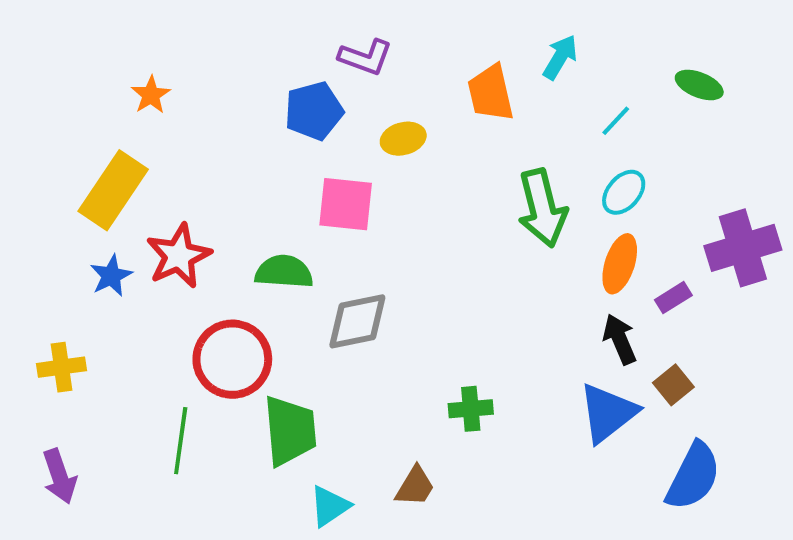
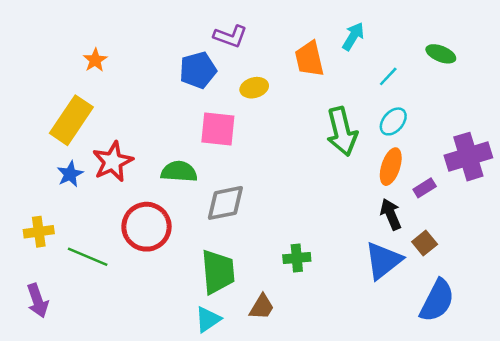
green trapezoid: (290, 431) -> (218, 272), moved
green line: (181, 441) -> (88, 257), moved, turned -75

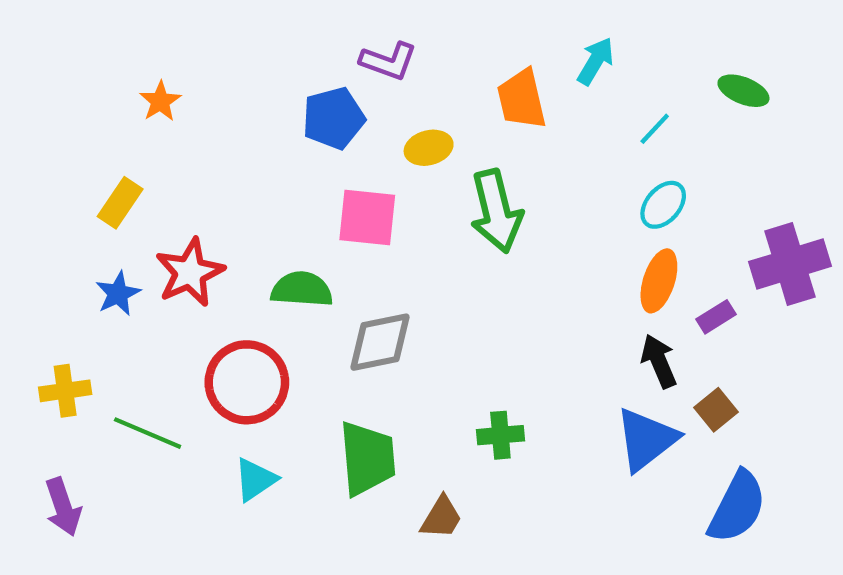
yellow rectangle: (71, 120) -> (120, 203), size x0.6
green arrow: (342, 132) -> (496, 211), moved
cyan triangle: (208, 319) -> (255, 480), moved

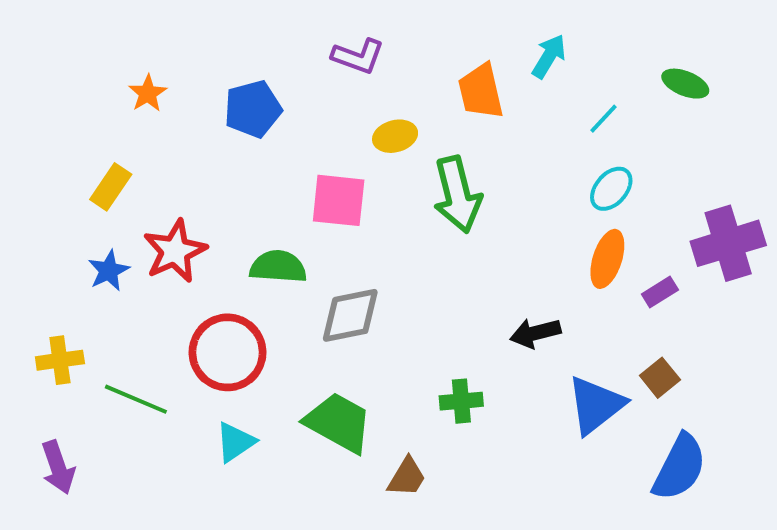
blue pentagon: (334, 118) -> (253, 109), moved
black arrow: (659, 361) -> (535, 333), moved, turned -81
green trapezoid: (367, 458) -> (339, 423), turned -56

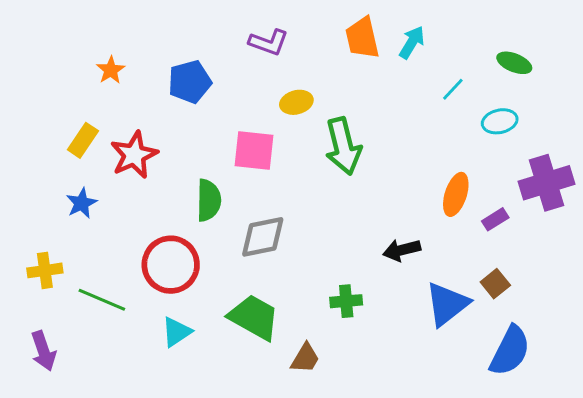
orange trapezoid: (481, 91) -> (362, 38), moved
cyan ellipse: (611, 189) -> (500, 121), moved, turned 36
red star: (175, 251) -> (134, 155), moved
green semicircle: (278, 267) -> (209, 200), turned 87

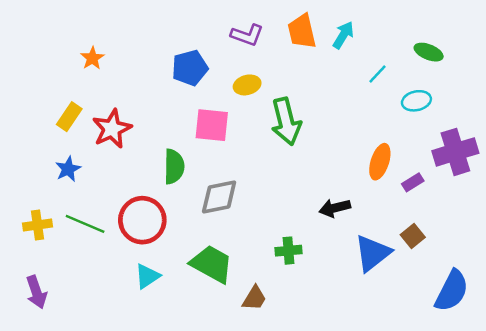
purple L-shape: (269, 42) -> (247, 35), moved
blue pentagon: (190, 82) -> (190, 68), moved
green line: (102, 300) -> (85, 224), moved
blue semicircle: (510, 351) -> (452, 291), moved

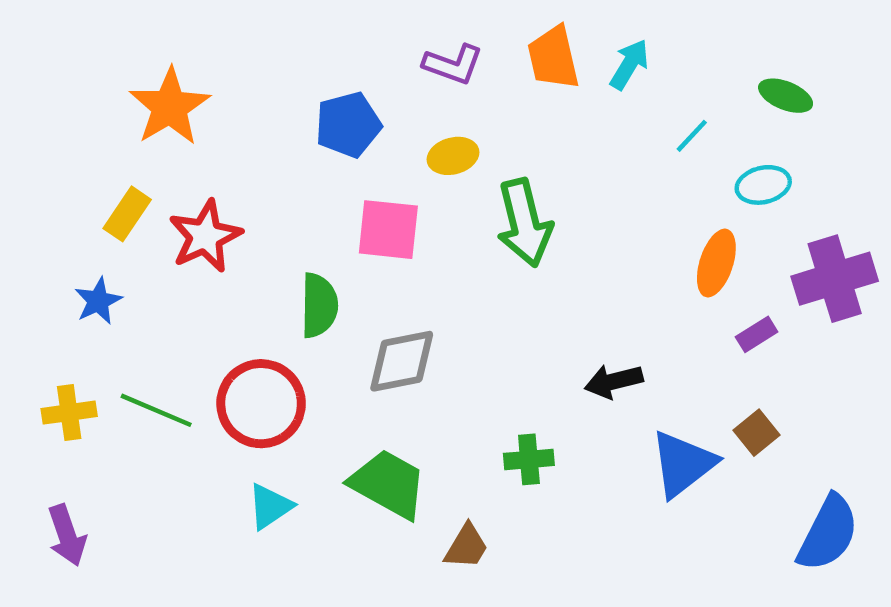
orange star: (92, 58) -> (170, 107), size x1.8
orange ellipse: (380, 162) -> (716, 263), moved
blue star: (68, 169) -> (98, 301), moved

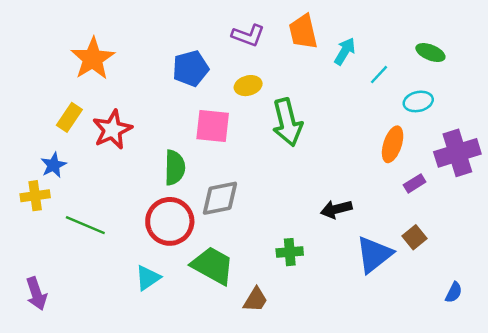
cyan arrow: (629, 64) -> (345, 51), moved
red circle: (261, 404) -> (170, 221), moved
yellow cross: (69, 413) -> (35, 196), moved
blue semicircle: (828, 533) -> (454, 292), size x0.5

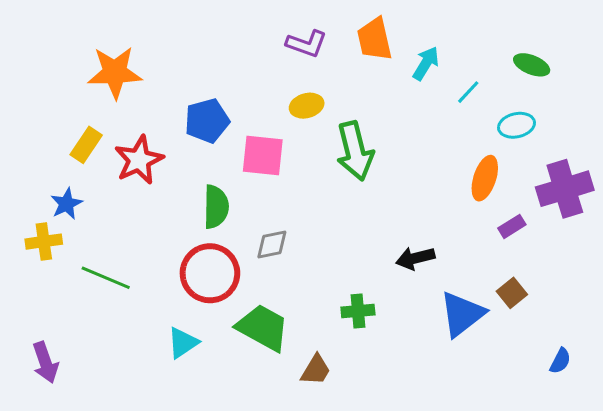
orange star: (93, 59) -> (115, 72), turned 30
blue pentagon: (191, 68) -> (207, 121), moved
gray diamond: (220, 198) -> (272, 245), size x0.7

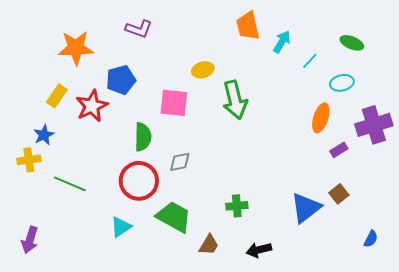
purple L-shape: (307, 44) -> (139, 29), moved
blue pentagon: (207, 121) -> (121, 80), moved
black arrow: (415, 258) -> (259, 250), moved
purple arrow: (45, 362) -> (30, 240), turned 36

